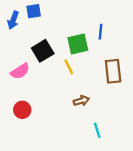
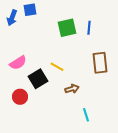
green square: (78, 44) -> (67, 28), moved
black square: (43, 51) -> (38, 79), moved
yellow line: (69, 67) -> (57, 67), moved, turned -32

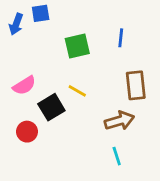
green square: (67, 28) -> (77, 46), moved
brown arrow: (72, 89) -> (119, 121), moved, size x1.5

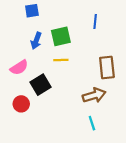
blue arrow: (16, 24) -> (36, 41), moved
blue line: (121, 38) -> (95, 21), moved
yellow line: (77, 91) -> (61, 60), moved, turned -32

